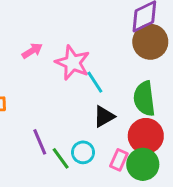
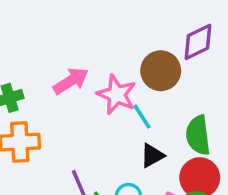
brown circle: (150, 42) -> (161, 71), moved
pink arrow: (32, 51) -> (71, 81), size x1.5

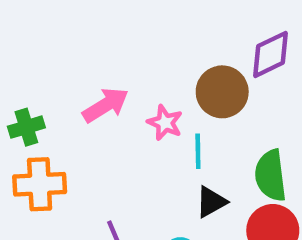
pink star: (117, 94) -> (165, 123), size x0.7
cyan line: (142, 117) -> (198, 151), turned 32

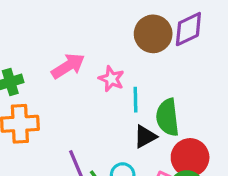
brown circle: (222, 92) -> (153, 34), moved
green semicircle: (271, 175) -> (168, 117), moved

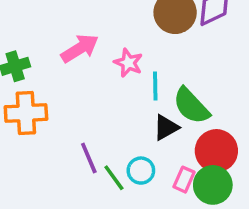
green semicircle: (168, 117) -> (191, 106), turned -36

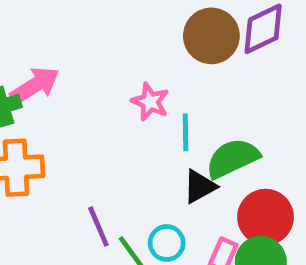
pink arrow: (80, 48) -> (35, 85), moved
green semicircle: (191, 106) -> (233, 158), turned 108

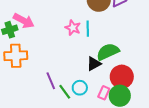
pink arrow: (35, 85) -> (24, 21), turned 60
cyan line: (185, 132) -> (88, 29), moved

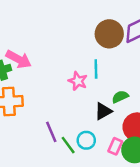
pink star: (73, 28) -> (78, 81), moved
green semicircle: (108, 52) -> (120, 97), size x0.6

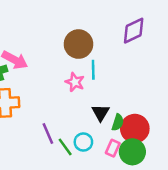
brown circle: (109, 34) -> (78, 44), moved
green semicircle: (120, 97) -> (118, 122), moved, turned 133
black triangle: (103, 111) -> (101, 113), turned -30

